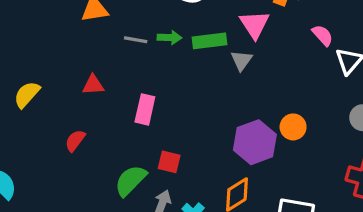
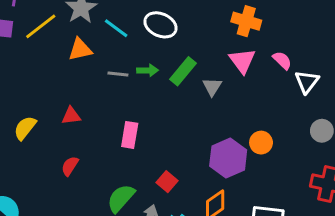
pink triangle: (255, 25) -> (242, 61), moved
green rectangle: (210, 41) -> (183, 71), turned -40
red triangle: (93, 85) -> (71, 116), moved
red square: (169, 162) -> (167, 182), moved, turned 30

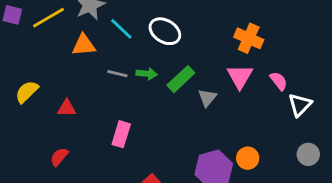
yellow semicircle: (25, 128) -> (27, 92), moved

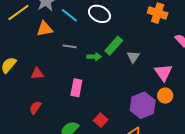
green arrow: (147, 74) -> (94, 57), moved
pink triangle: (240, 76) -> (163, 72), moved

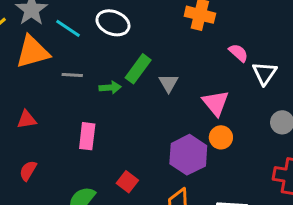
orange triangle: (45, 29) -> (33, 52), size x1.4

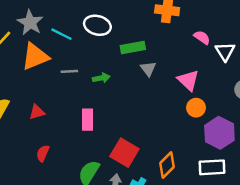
green rectangle: (138, 69) -> (133, 47), moved, turned 50
purple hexagon: (188, 155) -> (219, 133), moved
red square: (127, 182) -> (124, 153), size x1.6

